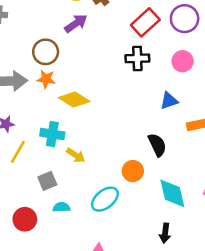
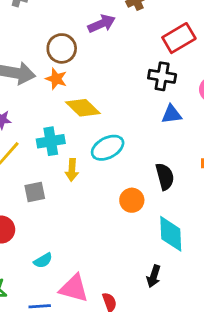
blue triangle: (169, 101) -> (172, 114), moved
cyan cross: (52, 134) -> (51, 141), turned -30
yellow arrow: (76, 155) -> (72, 170), turned 48
cyan ellipse: (105, 199) -> (108, 148), moved
cyan semicircle: (61, 207) -> (43, 260), moved, turned 140

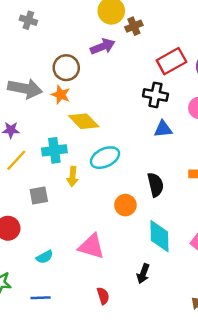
pink triangle: (74, 288) -> (91, 246), moved

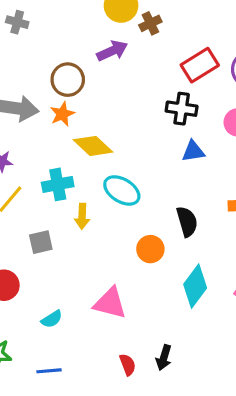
orange star: (61, 95) -> (62, 114), turned 30
cyan ellipse: (105, 158) -> (122, 190), turned 60
cyan diamond: (159, 236) -> (195, 286), turned 40
black arrow: (143, 274) -> (164, 358), moved

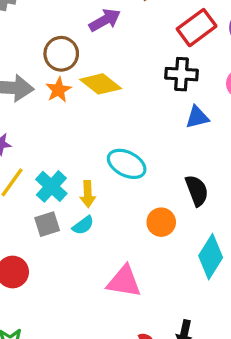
yellow diamond: (93, 146) -> (101, 84), moved
cyan cross: (58, 184) -> (51, 186), moved, turned -32
cyan semicircle: (52, 319) -> (83, 225), moved

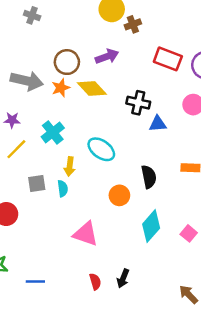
purple arrow: (105, 20) -> (107, 56), moved
red rectangle: (197, 28) -> (168, 59), turned 48
black cross: (182, 74) -> (138, 103), moved
cyan cross: (51, 186) -> (53, 132), moved
cyan semicircle: (83, 225) -> (63, 189), turned -70

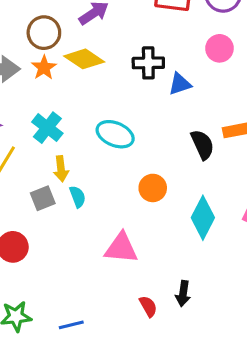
yellow arrow: (70, 166) -> (61, 169), moved
black semicircle: (149, 177) -> (202, 145), moved

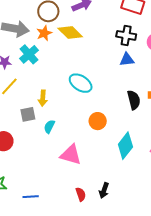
black cross: (148, 63) -> (126, 35), moved
cyan cross: (47, 128) -> (29, 54), moved
cyan semicircle: (78, 197) -> (49, 127), moved, turned -144

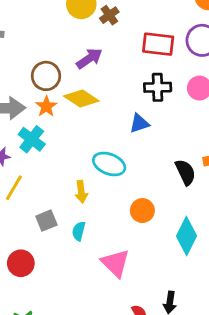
blue triangle: (127, 60) -> (139, 123), moved
yellow arrow: (43, 98) -> (81, 192), moved
pink triangle: (71, 155) -> (115, 263), turned 40

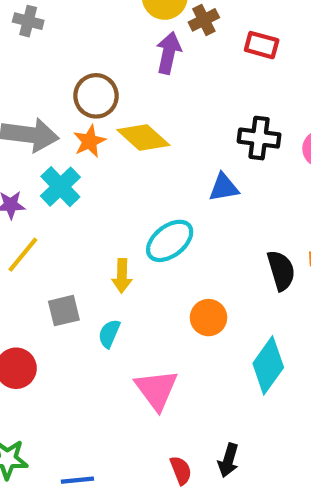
red rectangle: (158, 44) -> (262, 45), moved, size x0.7
purple arrow: (89, 58) -> (169, 53), moved, turned -52
cyan ellipse: (109, 164) -> (170, 241), turned -68

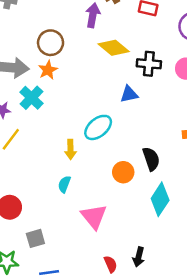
yellow diamond: (143, 137) -> (114, 48), moved
black semicircle: (281, 270) -> (151, 159), moved
gray square: (64, 311) -> (35, 238), moved

